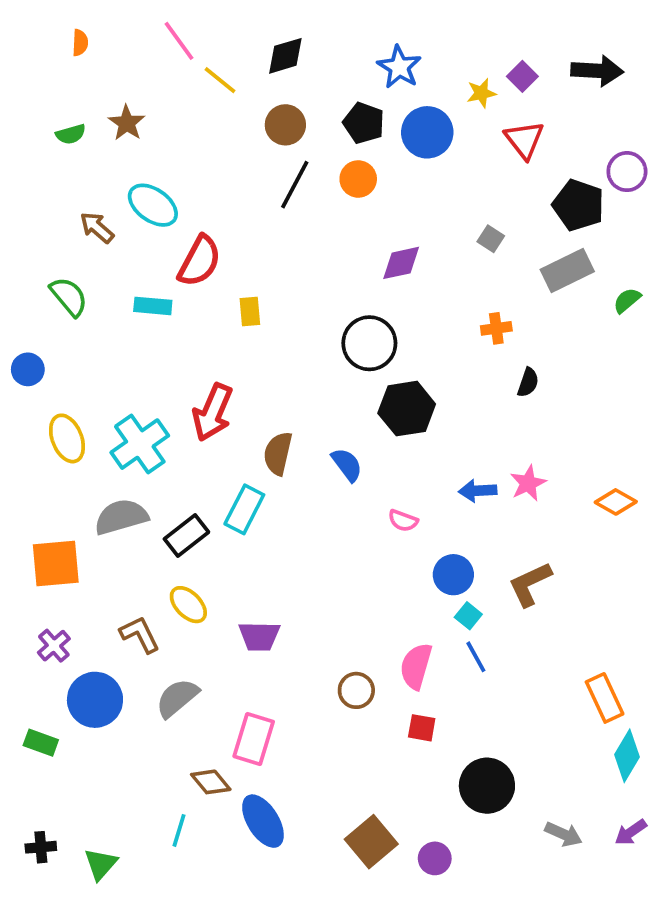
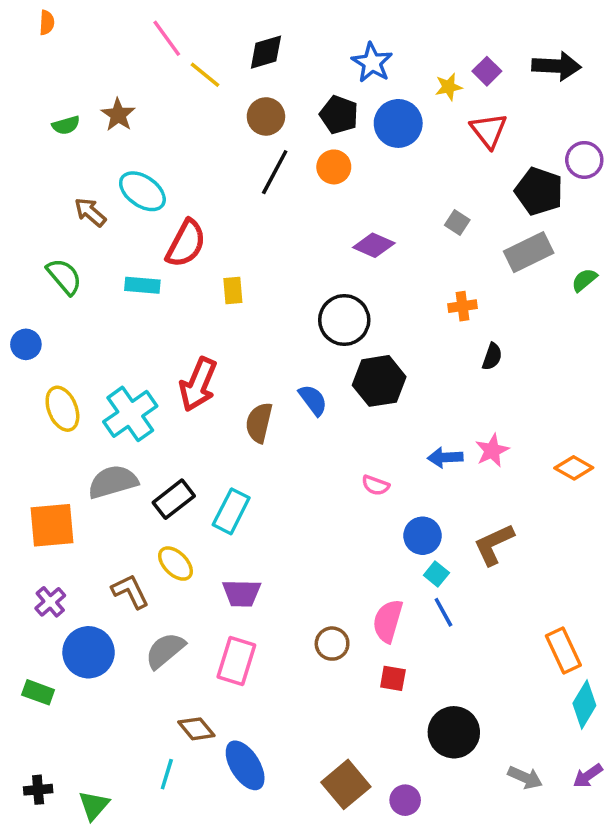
orange semicircle: (80, 43) -> (47, 23), moved
purple diamond: (401, 263) -> (374, 245), turned 36
blue semicircle: (347, 465) -> (313, 400), moved
cyan rectangle: (244, 509) -> (231, 511), moved
pink rectangle: (254, 739) -> (236, 661), moved

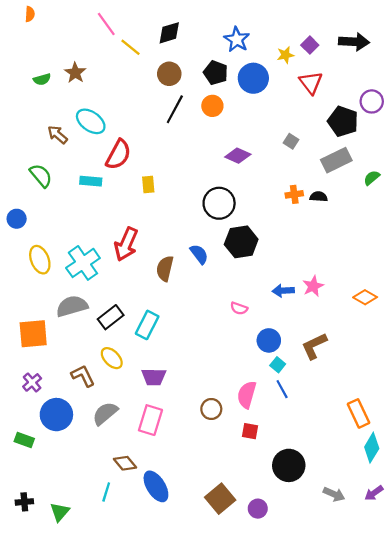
black semicircle: (492, 357) -> (319, 197), moved, turned -105

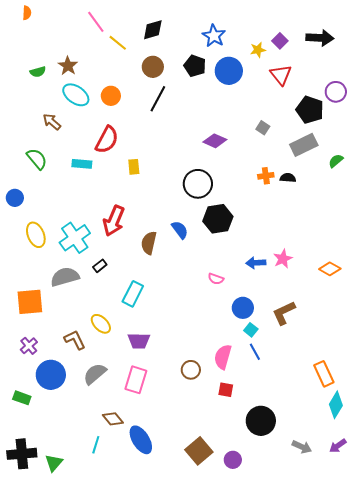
orange circle: (212, 106) -> (111, 96), moved
cyan ellipse: (91, 121) -> (76, 95), moved
black rectangle: (111, 317) -> (100, 266), moved, size x0.6
black cross: (24, 502) -> (22, 454), size x1.8

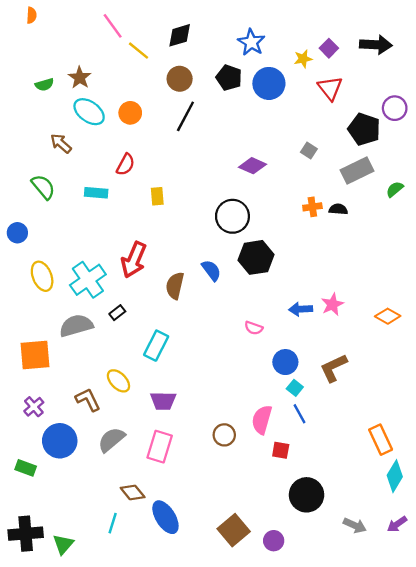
red semicircle: (107, 140) -> (126, 165), size x0.7
red square: (226, 390) -> (281, 450), moved

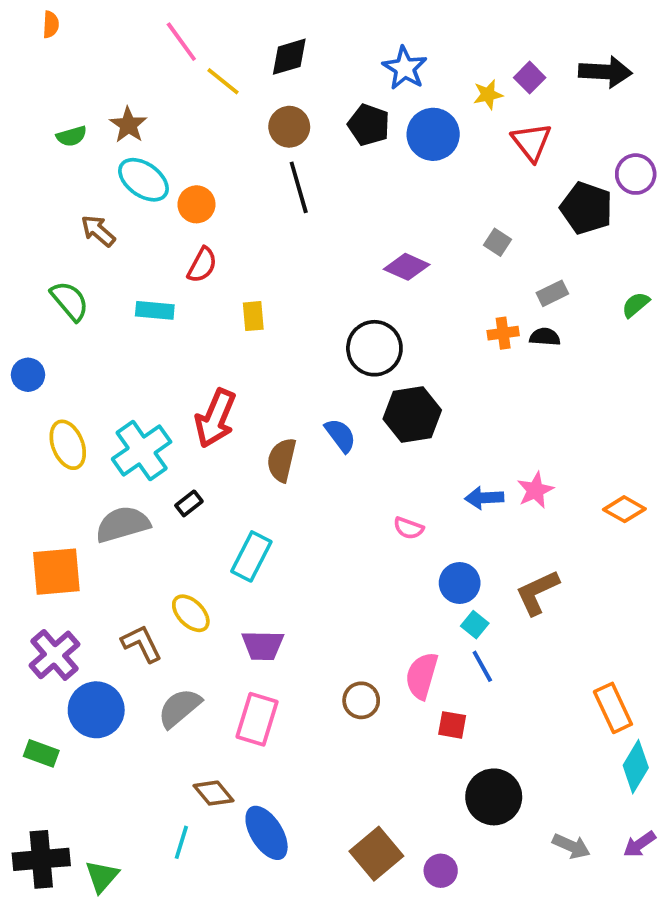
orange circle: (130, 113) -> (196, 204), moved
black line: (185, 116) -> (299, 187), turned -44
gray rectangle: (357, 170) -> (552, 293), moved, size x0.6
purple cross: (34, 407) -> (54, 655), size x1.5

